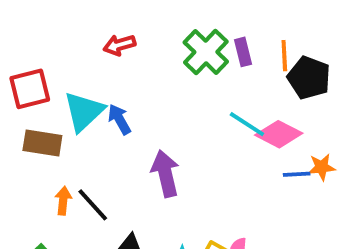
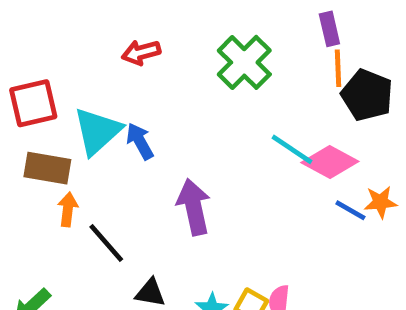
purple rectangle: (243, 52) -> (329, 29), moved
blue line: (297, 174) -> (350, 210), turned 32
orange arrow: (63, 201) -> (68, 209), moved

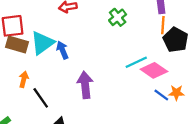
green cross: (244, 62) -> (118, 17), size x0.7
cyan line: (292, 149) -> (136, 62), turned -65
brown rectangle: (47, 168) -> (17, 45), moved

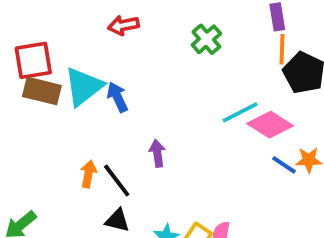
orange arrow: (24, 79) -> (88, 174), moved
purple arrow: (85, 85) -> (157, 153), size x0.6
black line: (41, 98) -> (117, 181), moved

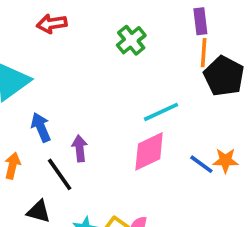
blue arrow: (117, 97) -> (41, 127), moved
pink diamond: (270, 125) -> (149, 151), moved, turned -60
black line: (117, 181) -> (60, 174), moved

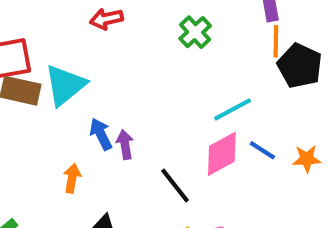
purple arrow: (80, 148) -> (125, 144), moved
blue line: (201, 164) -> (262, 150), moved
black line: (60, 174) -> (175, 186), moved

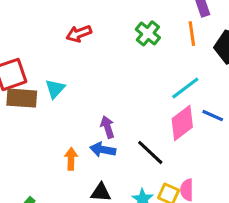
orange line: (276, 41) -> (192, 34), moved
cyan triangle: (65, 85) -> (55, 89), size x0.6
blue arrow: (101, 134) -> (103, 150), moved, turned -45

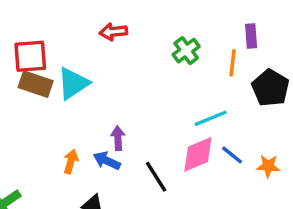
cyan triangle: (55, 89) -> (73, 83), size x1.5

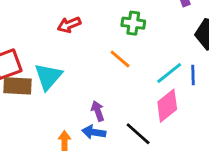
green cross: (186, 51) -> (133, 23), turned -30
orange line: (233, 63) -> (120, 59), moved, turned -40
blue line: (232, 155) -> (193, 75), moved, turned 66

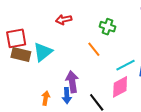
purple arrow: (98, 111) -> (72, 82), size x1.5
blue arrow: (94, 132) -> (67, 96), turned -112

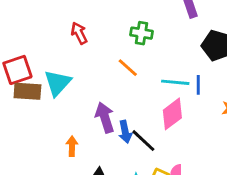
red arrow: (64, 20) -> (79, 33), turned 84
cyan line: (126, 65) -> (175, 82), turned 42
blue arrow: (67, 96) -> (125, 132), moved

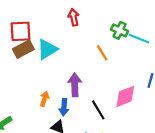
cyan line: (175, 82) -> (139, 39), moved
brown rectangle: (27, 91) -> (23, 49), turned -48
blue arrow: (125, 132) -> (64, 107), moved

